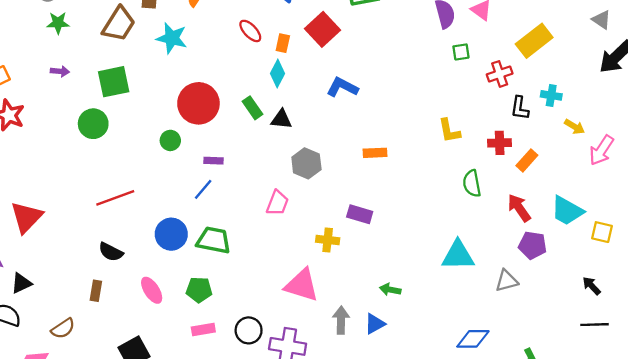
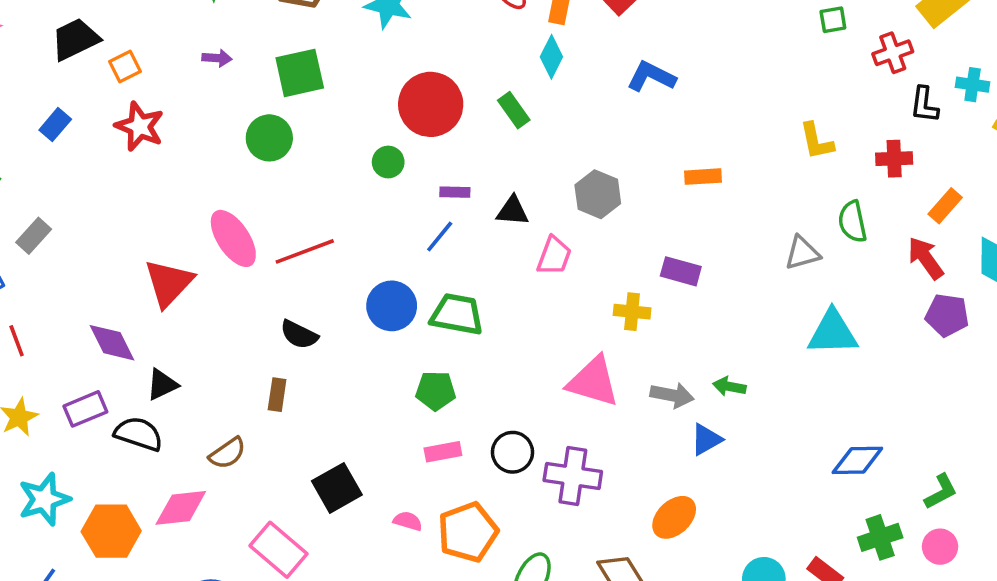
black triangle: (281, 119) -> (513, 211), moved
orange rectangle: (527, 160) -> (945, 206), moved
gray triangle: (507, 281) -> (802, 253), moved
pink ellipse: (152, 290) -> (233, 238), moved, size x1.4
gray arrow: (341, 320) -> (672, 395), moved, turned 100

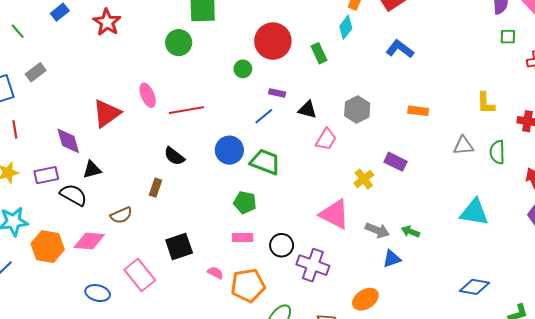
pink ellipse: (233, 238) -> (148, 95), size x0.7
gray triangle: (802, 253) -> (463, 146), moved
yellow cross: (632, 312) -> (364, 179), turned 36

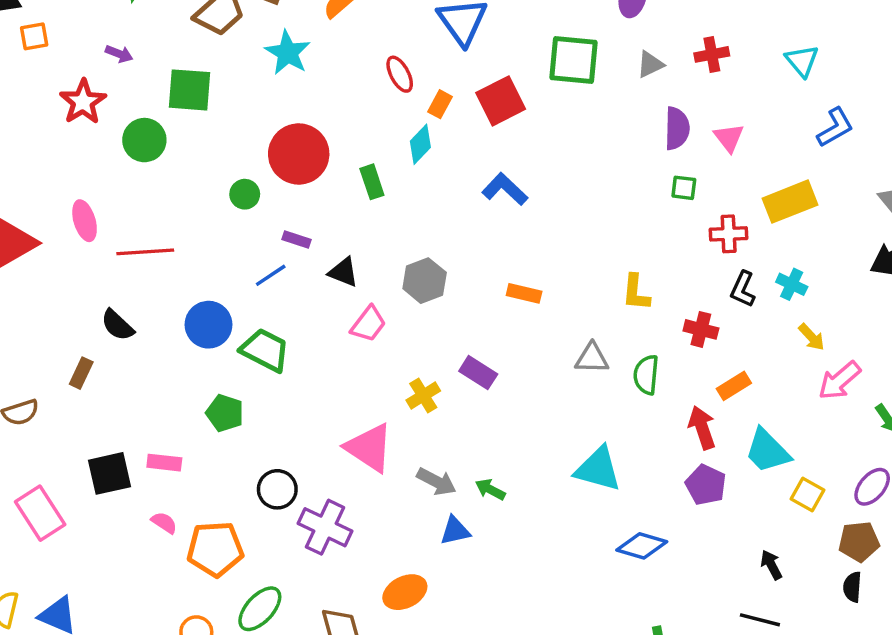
red star: (107, 22) -> (83, 102), moved
pink rectangle: (243, 238) -> (164, 463), moved
blue diamond: (475, 287) -> (642, 546), moved

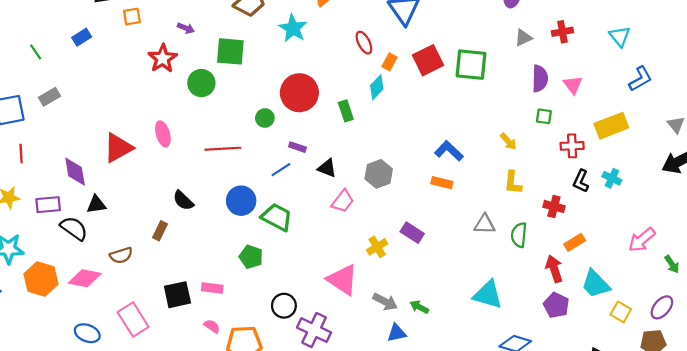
green square: (574, 60) -> (471, 65), moved
blue L-shape: (505, 189) -> (449, 151), moved
red line: (145, 252) -> (223, 149), moved
yellow arrow: (811, 337) -> (508, 141), moved

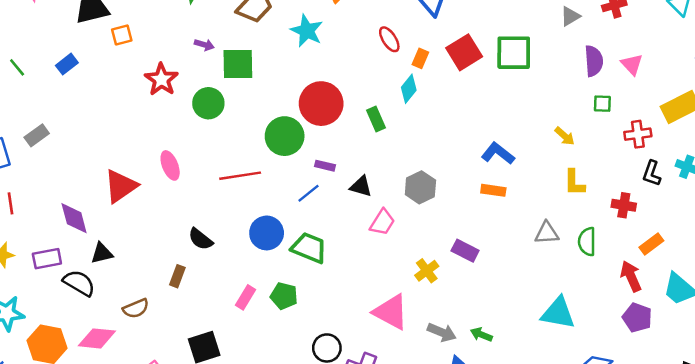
purple arrow: (186, 28) -> (204, 45), moved
green line: (36, 52) -> (17, 67), moved
green circle: (265, 118) -> (285, 136), size x1.8
pink rectangle: (212, 288) -> (246, 297), moved, turned -60

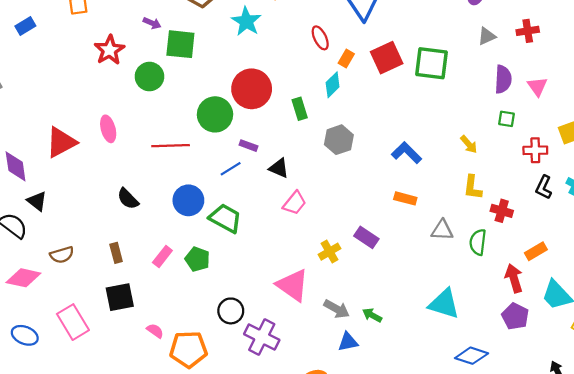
gray hexagon: (420, 187) -> (339, 140), moved
orange rectangle: (493, 190) -> (405, 198), moved
red cross: (624, 205) -> (502, 211), moved
black triangle: (102, 253) -> (37, 201), turned 45
brown rectangle: (177, 276) -> (116, 253), moved, turned -42

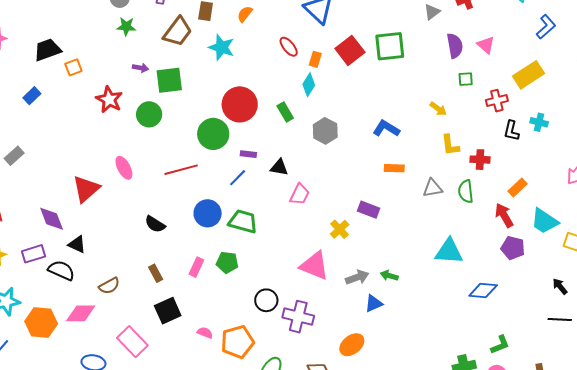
gray arrow: (337, 309) -> (357, 277), turned -35

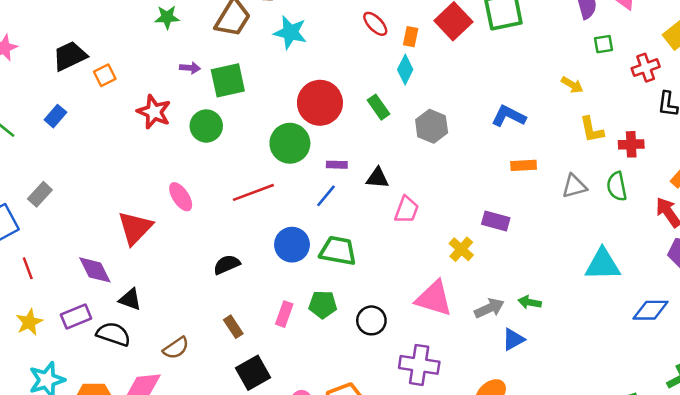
black semicircle: (155, 224) -> (227, 265), turned 130
black circle: (266, 300) -> (371, 320), moved

